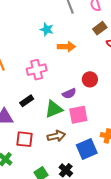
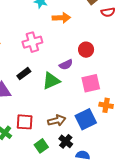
pink square: (78, 115) -> (91, 83), moved
brown arrow: (56, 136) -> (57, 120), moved
red square: (24, 139) -> (25, 122), moved

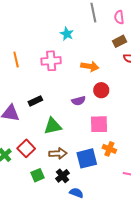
orange arrow: (61, 18) -> (90, 66), moved
pink cross: (32, 42) -> (51, 61), moved
green triangle: (51, 81) -> (53, 126), moved
red square: (25, 122) -> (26, 148), turned 30

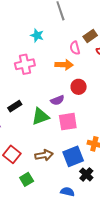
pink semicircle: (119, 17) -> (75, 48), moved
pink square: (99, 124) -> (68, 122), moved
green triangle: (53, 126) -> (40, 116), moved
black cross: (62, 176) -> (86, 174), moved

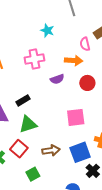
purple semicircle: (57, 100) -> (57, 79), moved
green triangle: (40, 116) -> (28, 124), moved

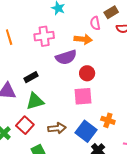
purple semicircle: (57, 79) -> (66, 57), size x1.5
red circle: (87, 83) -> (87, 73), moved
blue square: (80, 152) -> (86, 131), turned -35

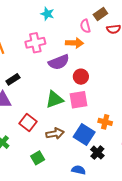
black rectangle: (31, 77) -> (13, 79), moved
green triangle: (35, 101) -> (54, 100), moved
red square: (25, 125) -> (28, 122), moved

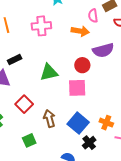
purple semicircle: (59, 62) -> (103, 50), moved
green triangle: (54, 100) -> (49, 72), moved
orange cross: (105, 122) -> (106, 123), moved
brown arrow: (55, 134) -> (49, 118), turned -102

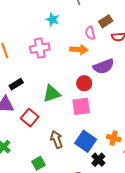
red square: (24, 104) -> (30, 118), moved

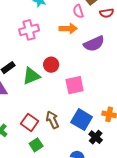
red circle: (84, 83) -> (51, 65), moved
green triangle: (52, 94) -> (31, 76), moved
red square: (30, 118) -> (30, 122), moved

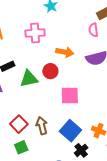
pink semicircle: (78, 11) -> (93, 30), moved
orange arrow: (68, 28) -> (65, 52), moved

